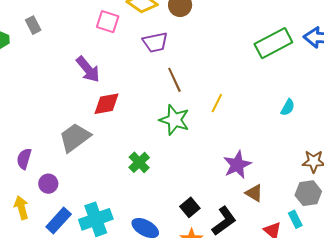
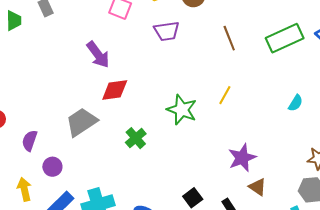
brown line: (174, 80) -> (229, 38), moved
green cross: (139, 162) -> (136, 138), moved

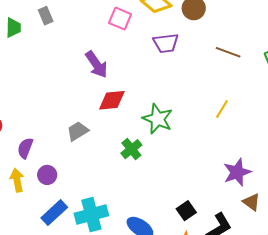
brown line: (229, 38) -> (228, 52), turned -50
green star: (182, 110) -> (158, 119), moved
gray trapezoid: (81, 122) -> (78, 131), size x0.7
yellow arrow: (24, 189) -> (17, 180), moved

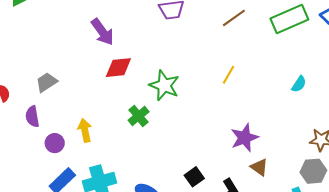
brown line: (228, 52) -> (234, 18), turned -55
gray trapezoid: (78, 131) -> (46, 82), moved
purple semicircle: (25, 148) -> (32, 117), turned -30
yellow arrow: (17, 180) -> (85, 130), moved

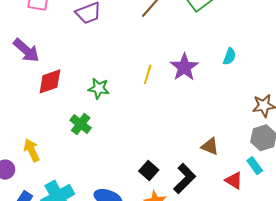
yellow line: (229, 75) -> (148, 74), moved
green star: (164, 85) -> (99, 88), size x0.7
purple star: (245, 138) -> (184, 67), moved

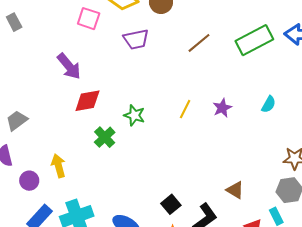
purple star: (184, 67) -> (222, 108), size x0.7
green cross: (81, 124) -> (105, 137), moved

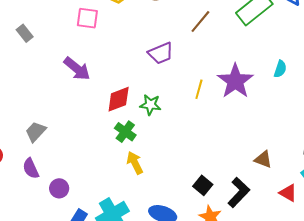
gray rectangle: (14, 22) -> (25, 33), moved
purple trapezoid: (136, 39) -> (161, 53), moved
red diamond: (87, 101) -> (119, 99), moved
purple star: (222, 108) -> (235, 81), size x1.8
yellow arrow: (58, 166) -> (135, 163), moved

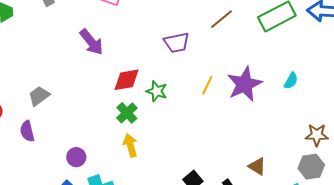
purple circle: (59, 188) -> (76, 157), moved

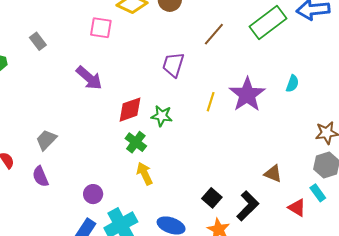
purple trapezoid: (177, 43) -> (173, 65), turned 128

